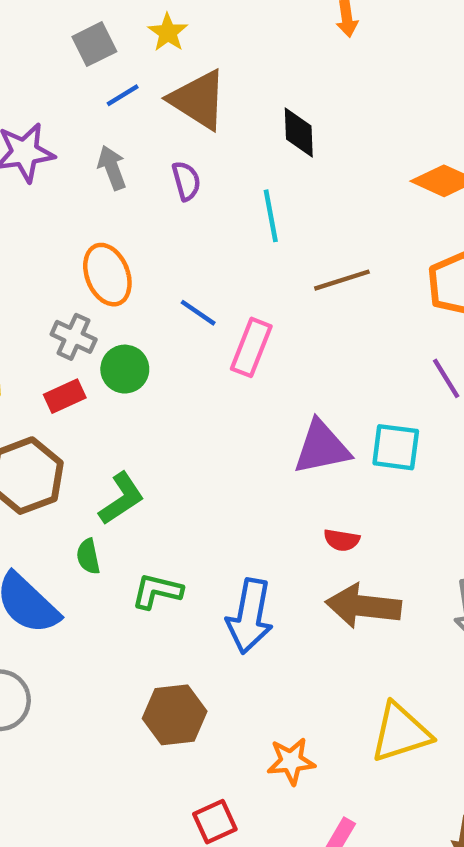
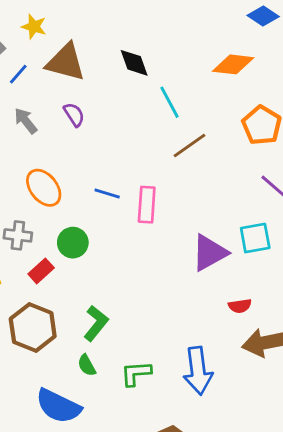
cyan line: (271, 216) -> (169, 102), moved
gray cross: (74, 337) -> (18, 235), moved

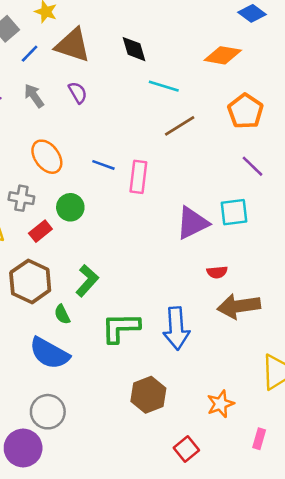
cyan line: (169, 102) -> (164, 86), turned -48
green semicircle: (87, 365) -> (62, 314), moved
green L-shape: (136, 373) -> (121, 328), size x1.4

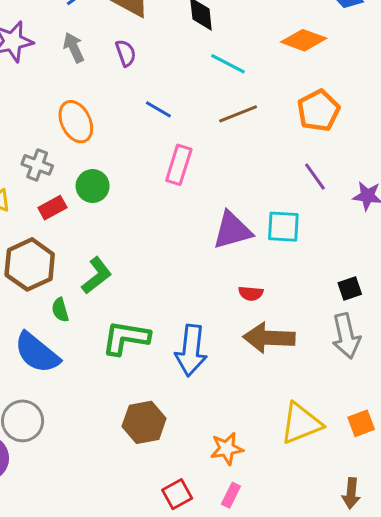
blue line: (103, 165) -> (158, 109), moved
pink rectangle: (259, 439) -> (231, 495), moved

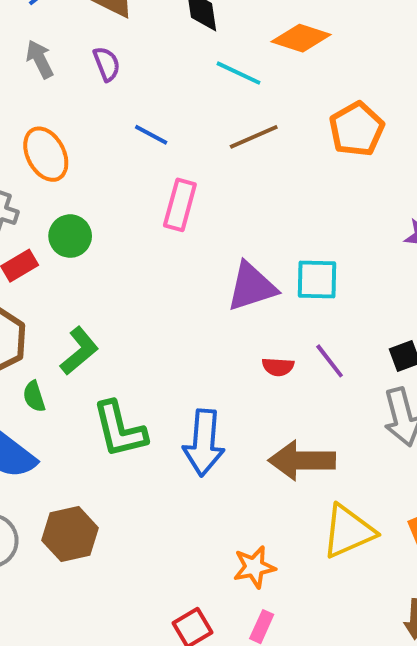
orange diamond: (304, 40) -> (301, 38), moved
purple line: (315, 177) -> (330, 361), moved
green L-shape: (126, 338) -> (120, 429), turned -111
brown arrow: (269, 338) -> (302, 460), moved
brown hexagon: (144, 422) -> (70, 534), moved

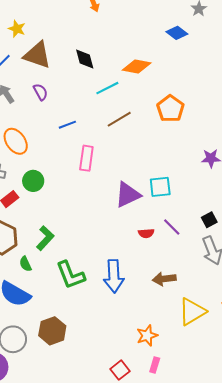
cyan line: (238, 73) -> (107, 88), turned -45
blue line: (151, 135) -> (67, 125), turned -42
brown arrow: (302, 460) -> (164, 279), size x0.7

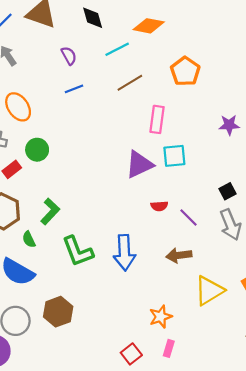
purple semicircle: (40, 92) -> (69, 56), moved
pink rectangle: (86, 158) -> (157, 119), moved
purple line: (172, 227) -> (189, 218), moved

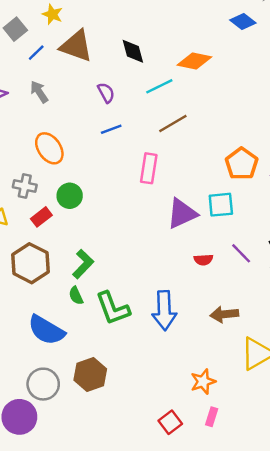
orange pentagon: (185, 71) -> (242, 164), moved
pink rectangle: (157, 119) -> (149, 168), moved
purple line: (189, 218) -> (241, 253), moved
green semicircle: (29, 239) -> (76, 296), moved

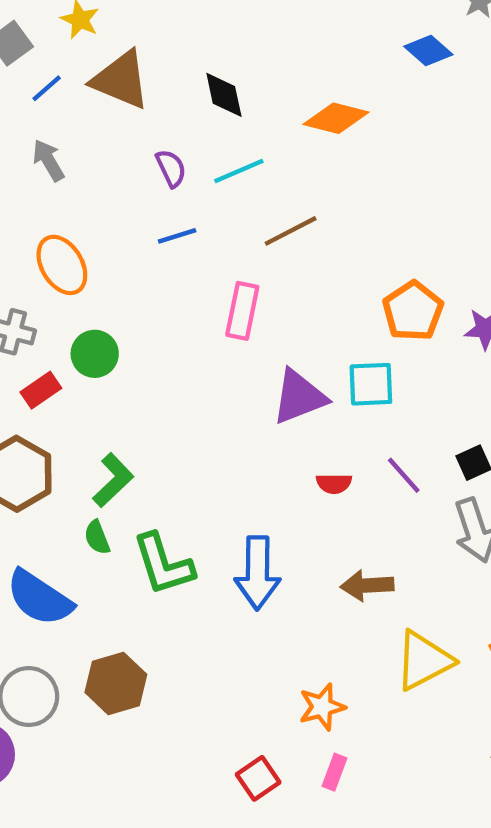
cyan line: (159, 86) -> (239, 171), moved

